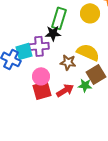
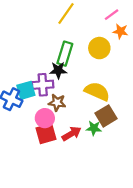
brown star: (68, 62) -> (57, 103), moved

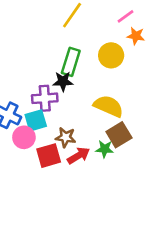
cyan square: (26, 90) -> (36, 120), moved
brown star: (57, 103) -> (66, 137), moved
pink circle: (45, 118) -> (24, 137), moved

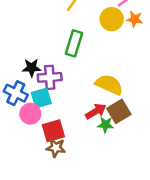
yellow circle: (111, 55) -> (112, 19), moved
black star: (63, 81) -> (32, 68), moved
brown star: (66, 137) -> (56, 148), moved
red arrow: (79, 156) -> (96, 111), moved

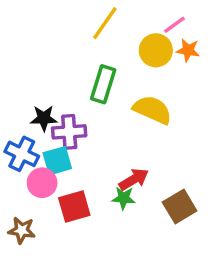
yellow semicircle: (109, 85) -> (152, 110), moved
brown square: (119, 111) -> (180, 207), moved
green star: (106, 125) -> (124, 198), moved
brown star: (56, 148) -> (22, 230), moved

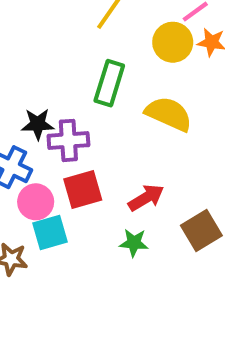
cyan square: (57, 161) -> (50, 233), moved
green star: (124, 198) -> (134, 243), moved
red square: (74, 207) -> (83, 190), moved

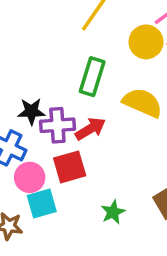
red arrow: (146, 198) -> (90, 129), moved
green star: (134, 243) -> (113, 212), turned -30

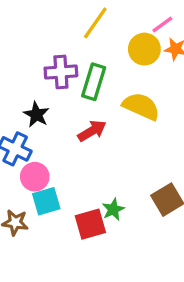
black star: (31, 111) -> (36, 115), turned 30
purple cross: (57, 125) -> (61, 72), moved
red square: (70, 167) -> (90, 224), moved

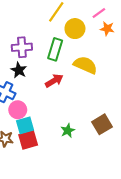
yellow circle: (144, 49) -> (75, 29), moved
purple cross: (61, 72) -> (22, 47), moved
red square: (90, 224) -> (28, 140), moved

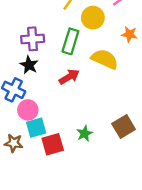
orange star: (107, 29) -> (130, 34), moved
red square: (28, 140) -> (53, 144), moved

